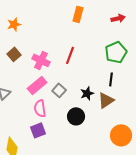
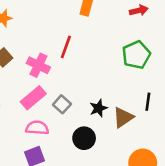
red line: (70, 55) -> (66, 47), moved
black line: (111, 79) -> (148, 102), moved
pink semicircle: (40, 108) -> (37, 128), turned 102

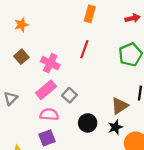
red line: (66, 47) -> (84, 49), moved
black star: (98, 108) -> (115, 127), moved

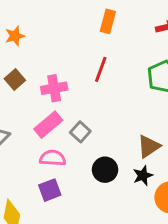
pink cross: (50, 63) -> (54, 88), turned -36

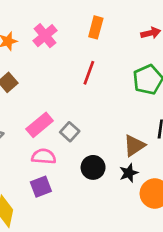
pink cross: (54, 88) -> (45, 36), moved, turned -30

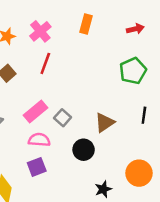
red line: (89, 73) -> (45, 63), moved
brown triangle: (134, 145) -> (104, 123), moved
black star: (129, 173) -> (103, 189), moved

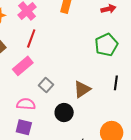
pink rectangle: (35, 111) -> (23, 66), moved
purple square: (37, 167) -> (24, 127), turned 35

